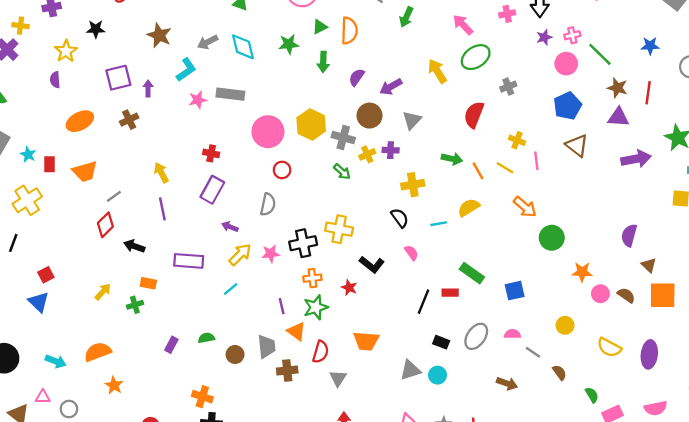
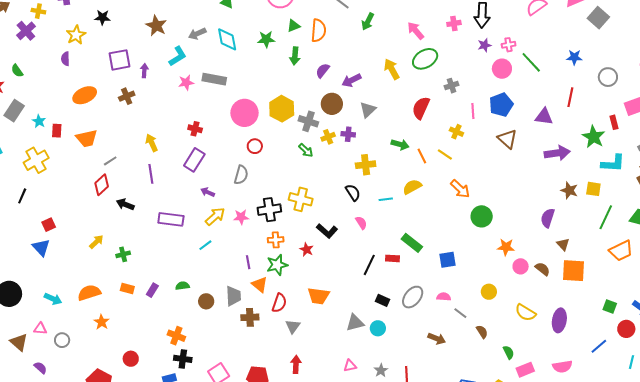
brown star: (617, 88) -> (569, 190), moved
pink line: (536, 161) -> (473, 111), moved
orange rectangle: (148, 283) -> (127, 289), moved

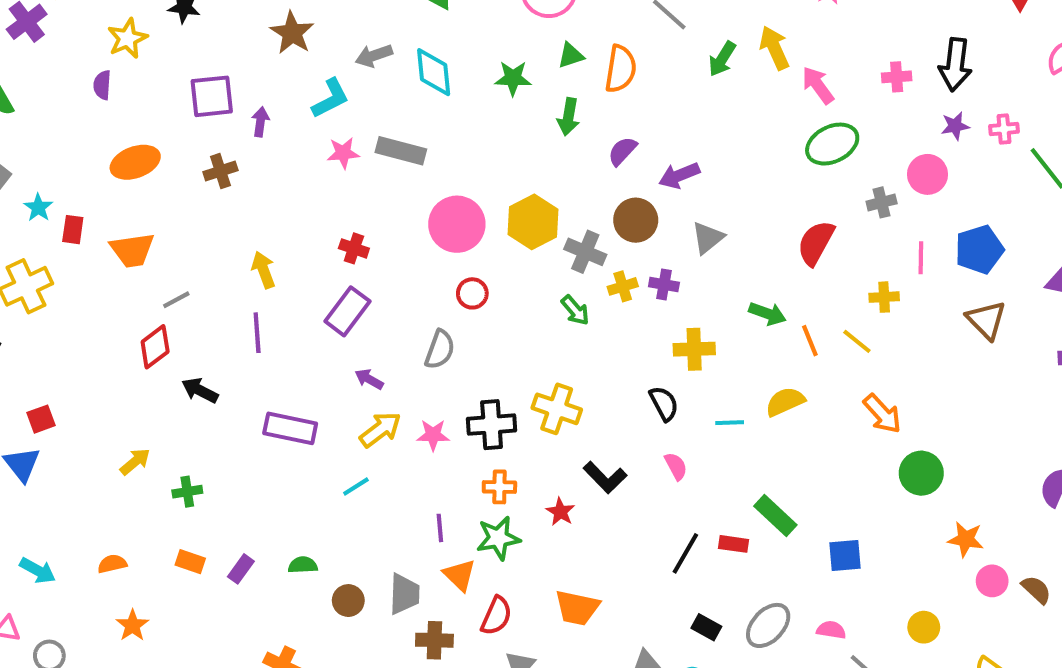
yellow arrow: (392, 69) -> (774, 48), moved
pink circle: (502, 69) -> (928, 174), moved
yellow cross: (456, 132) -> (884, 297), turned -32
orange semicircle: (89, 293) -> (112, 564), size x0.6

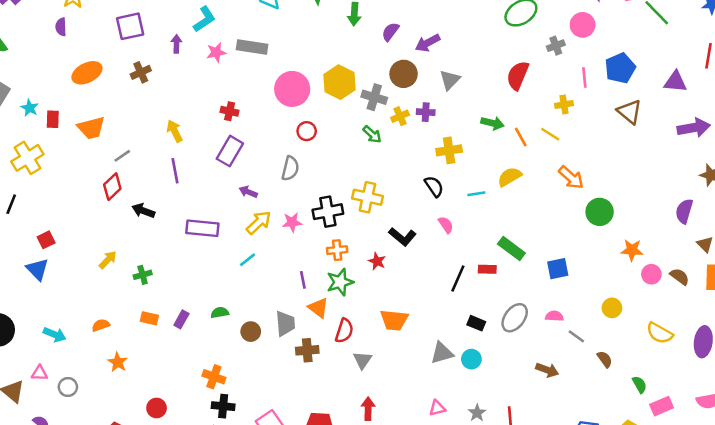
purple arrow: (260, 122) -> (176, 44), moved

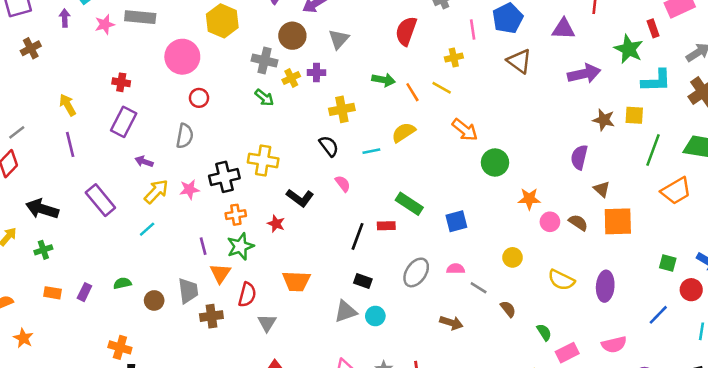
yellow hexagon: (340, 82) -> (222, 21), moved
black arrow: (143, 211) -> (42, 209), moved, size x1.4
purple rectangle: (202, 228) -> (100, 200), turned 48
orange triangle: (318, 308) -> (220, 273), turned 30
black rectangle: (476, 323) -> (363, 281), moved

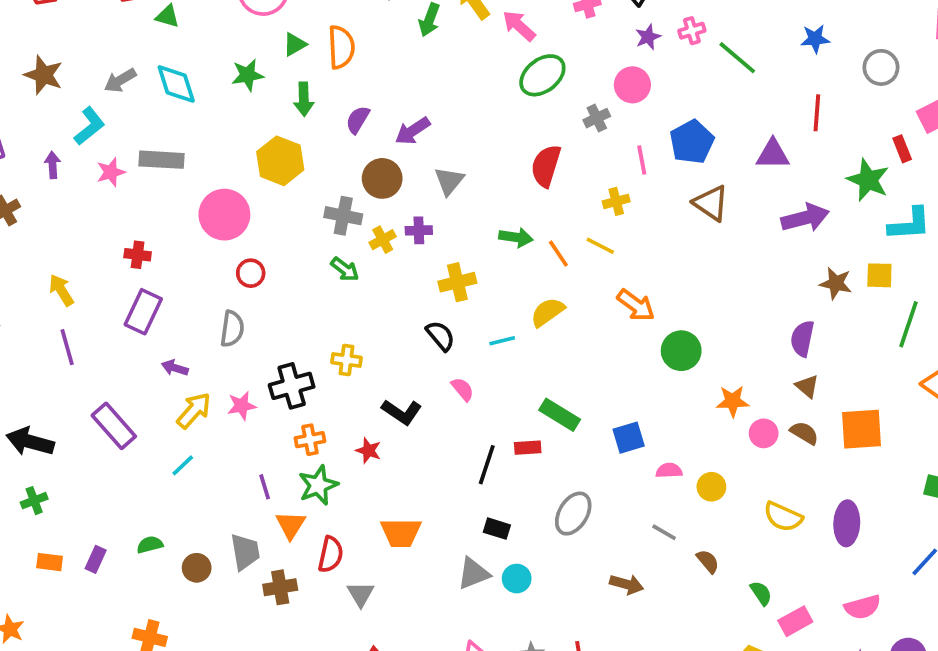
yellow cross: (263, 160) -> (346, 360), size x0.7
brown triangle: (602, 189) -> (807, 386), moved
pink semicircle: (456, 269) -> (669, 471), moved

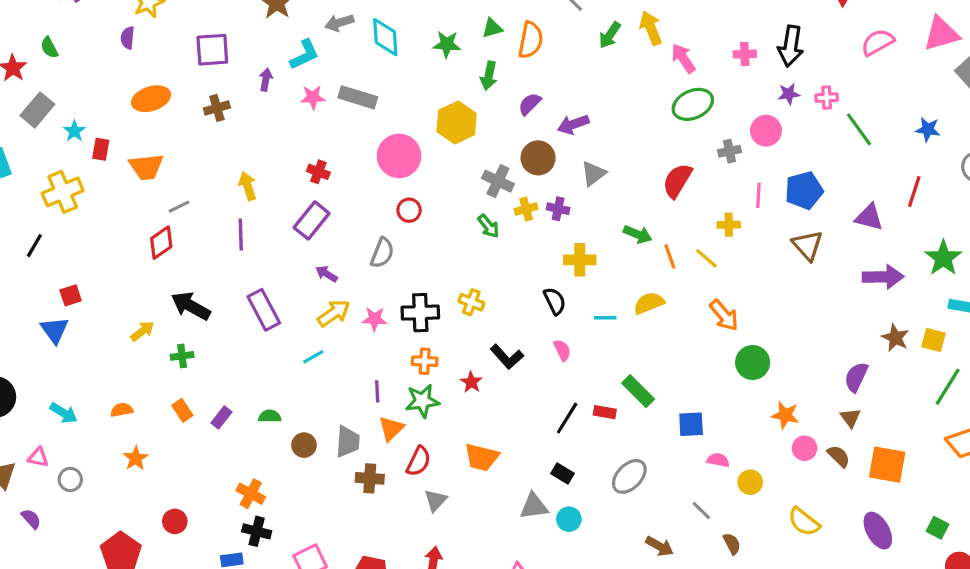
purple ellipse: (847, 523) -> (878, 531), moved, turned -45
orange rectangle: (50, 562) -> (182, 410), turned 35

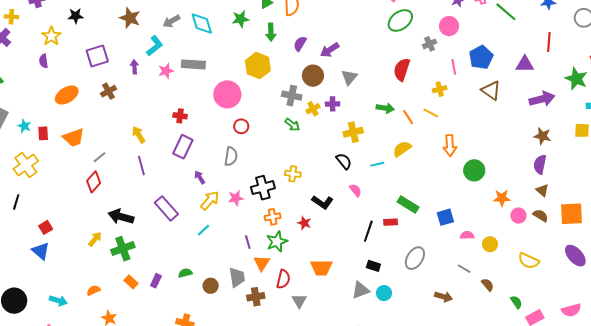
purple arrow: (326, 274) -> (200, 177), turned 40
orange arrow: (724, 315) -> (450, 145), turned 50
brown star: (895, 338) -> (542, 136), moved
green cross: (182, 356) -> (123, 249), size x1.6

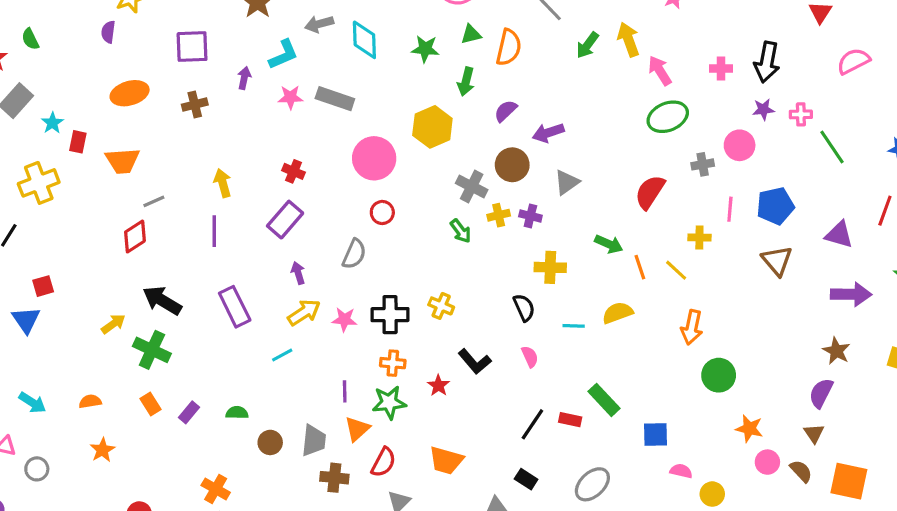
green cross: (123, 249) -> (152, 350), turned 30

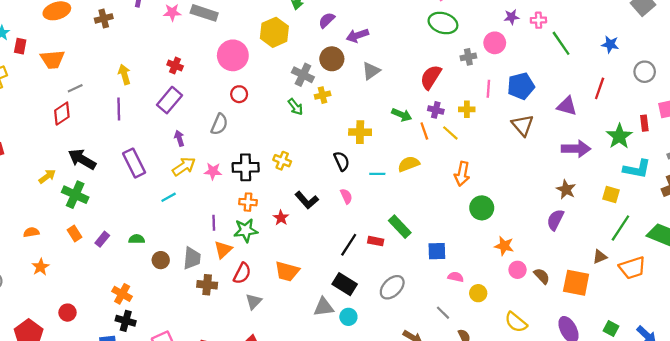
green ellipse: (668, 117) -> (443, 23), turned 40
purple cross: (530, 216) -> (436, 110), moved
brown triangle: (814, 433) -> (600, 257), moved, turned 42
black rectangle: (526, 479) -> (345, 284), size x1.5

